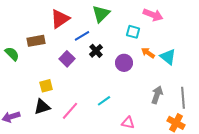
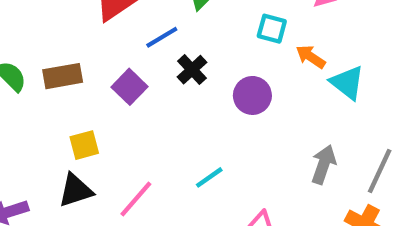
brown rectangle: (36, 41) -> (63, 76), moved
orange arrow: (148, 53) -> (311, 57), moved
gray line: (183, 98) -> (380, 171), turned 30

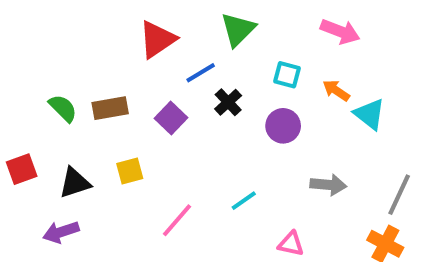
cyan square: (272, 29) -> (287, 75), moved
gray arrow: (324, 164) -> (328, 185), moved, turned 76
black triangle: (76, 190) -> (75, 183), moved

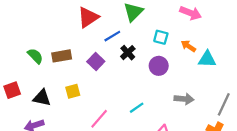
cyan triangle: (370, 114) -> (207, 59), turned -36
black triangle: (75, 183) -> (42, 98), turned 30

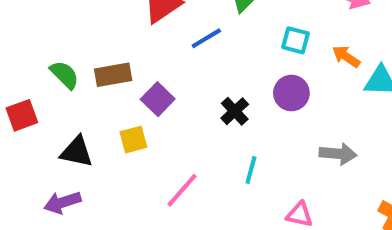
black cross: (128, 53) -> (235, 111), moved
purple square: (96, 61) -> (158, 99), moved
red square: (12, 90) -> (22, 115), moved
cyan line: (137, 108) -> (251, 170), turned -40

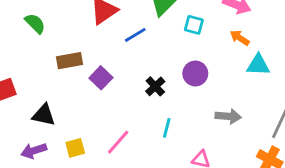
cyan square: (295, 40) -> (194, 25), moved
orange arrow: (346, 57) -> (240, 38), moved
green semicircle: (64, 75) -> (35, 23), moved
yellow square: (133, 140) -> (75, 148), moved

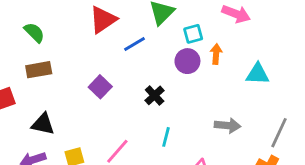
cyan square: (194, 25) -> (193, 34), turned -30
orange arrow: (240, 38) -> (216, 54), moved, turned 60
brown rectangle: (69, 61) -> (39, 70), moved
purple circle: (195, 74) -> (187, 61), moved

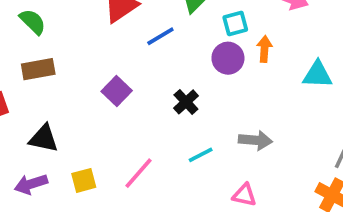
gray arrow: (228, 125) -> (255, 140), moved
cyan line: (166, 137) -> (201, 155), turned 48

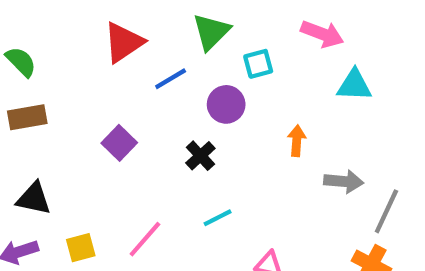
orange arrow: (264, 49) -> (297, 141), moved
purple circle: (228, 58) -> (226, 104), moved
cyan triangle: (317, 75) -> (354, 85), moved
gray arrow: (255, 140) -> (344, 181), moved

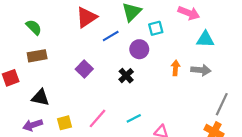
gray arrow: (344, 181) -> (201, 70), moved
cyan line: (218, 218) -> (134, 118), moved

